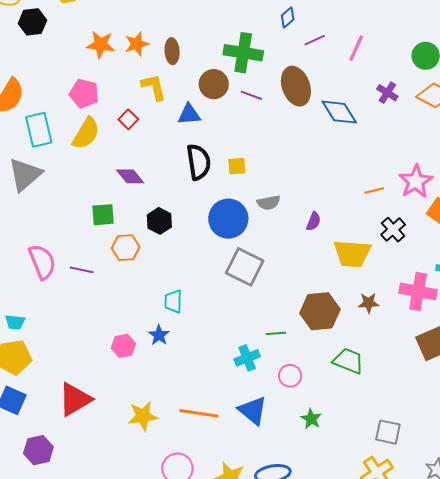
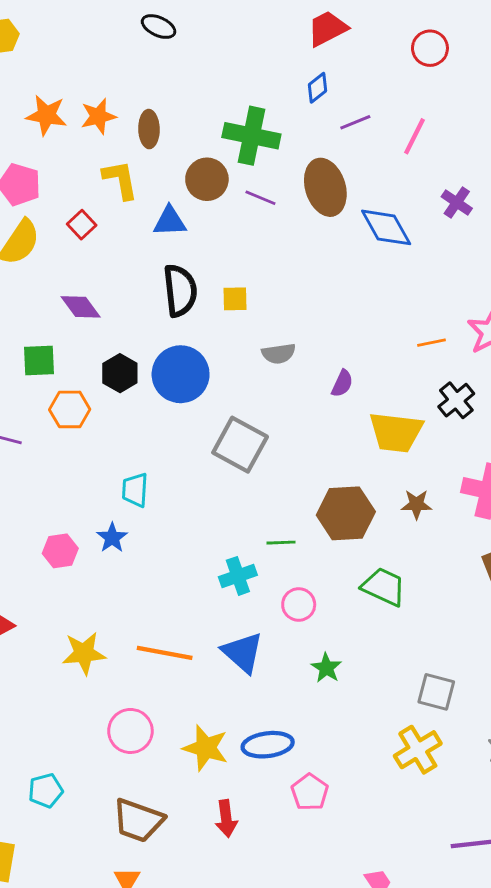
blue circle: (228, 219) -> (181, 374), moved

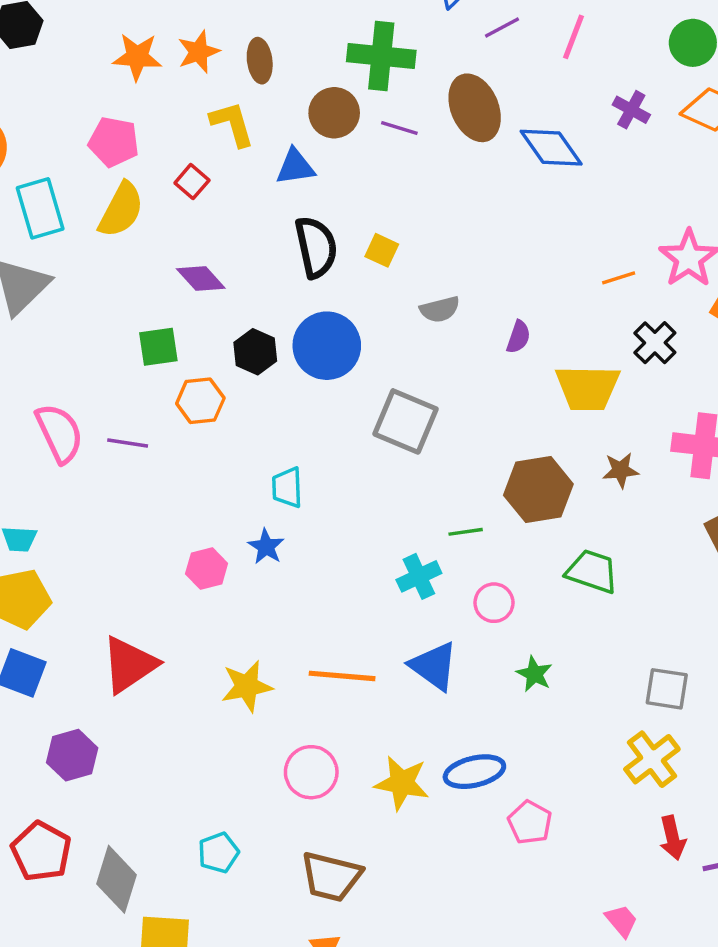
yellow square: (235, 299) -> (382, 250), turned 32
red arrow: (226, 819) -> (673, 838), moved

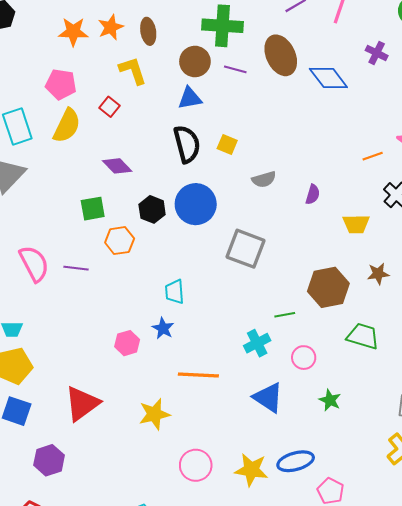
blue triangle: (295, 167) -> (190, 98), moved
yellow trapezoid: (588, 388) -> (356, 224), size x0.7
orange line: (342, 676) -> (198, 375), moved

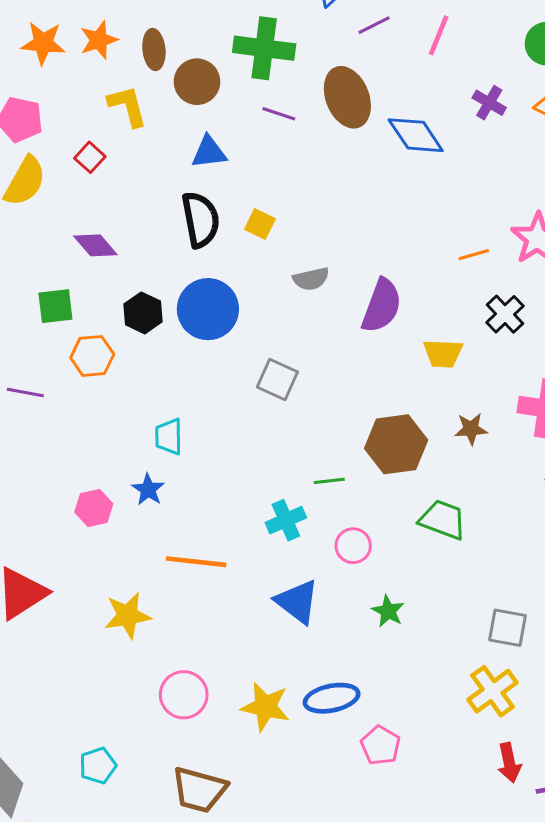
brown circle: (195, 62) -> (197, 82), moved
purple semicircle: (313, 194) -> (382, 306), size x1.8
gray square: (245, 249) -> (277, 380), size x0.7

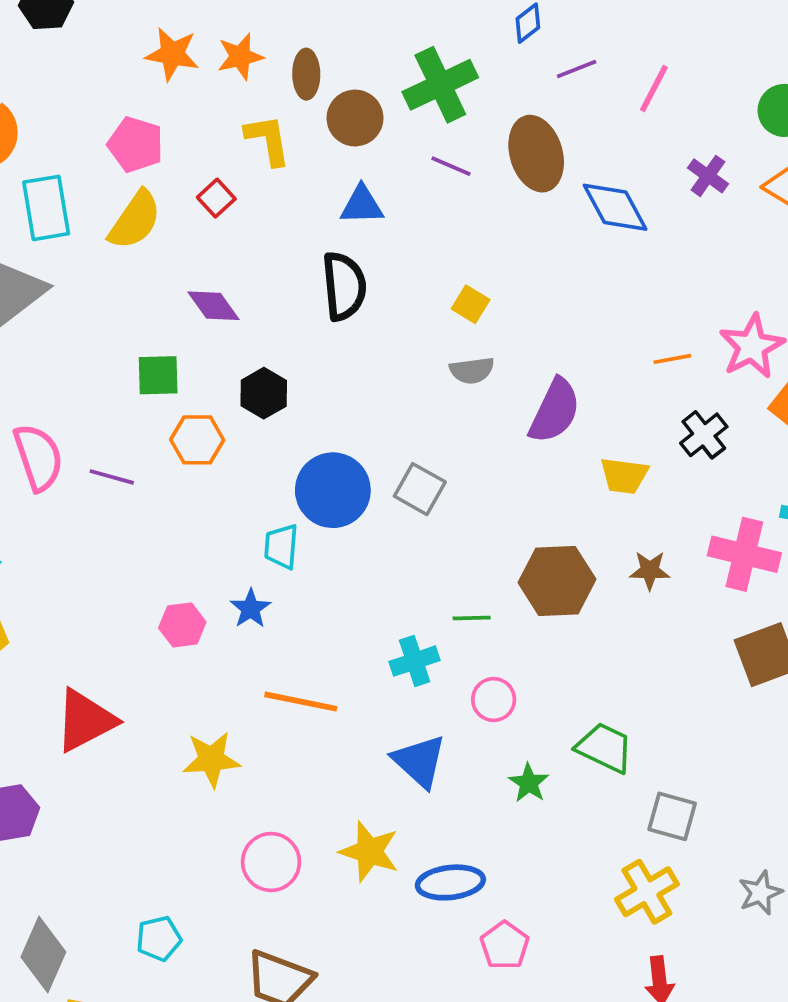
green cross: (264, 48) -> (440, 85), turned -38
yellow square: (260, 224) -> (471, 304), moved
blue circle: (208, 309) -> (333, 490), moved
green trapezoid: (443, 520) -> (605, 748), moved
yellow star: (265, 707) -> (369, 852), moved

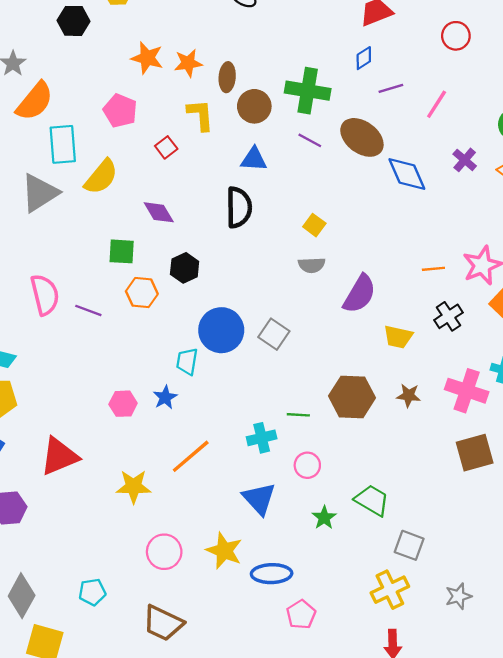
green cross: (440, 85) -> (308, 91), turned 30
brown ellipse: (536, 154) -> (362, 137), turned -42
yellow semicircle: (135, 220) -> (101, 177), moved
orange line: (301, 702) -> (191, 456), turned -57

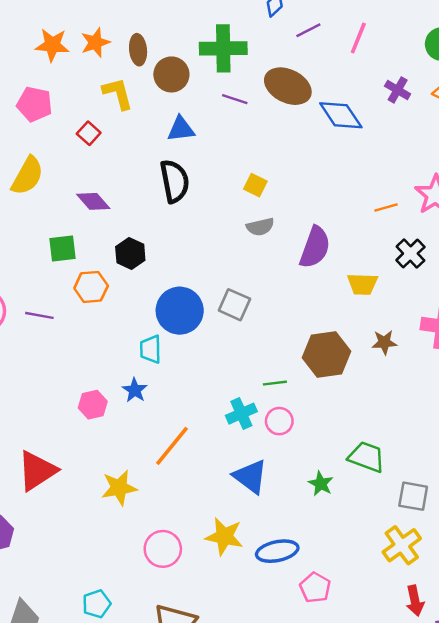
pink circle: (307, 465) -> (279, 421), moved

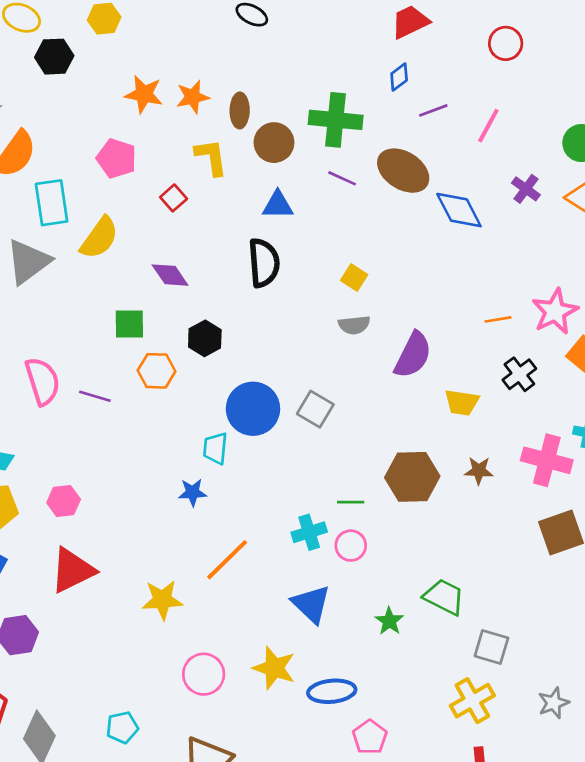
blue star: (135, 390) -> (192, 492), turned 30
pink hexagon: (93, 405) -> (64, 501), moved

